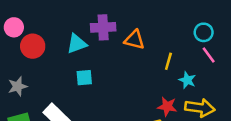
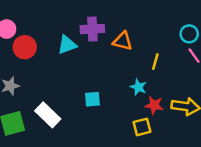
cyan square: (84, 78) -> (92, 99), moved
cyan star: (187, 80) -> (138, 87), moved

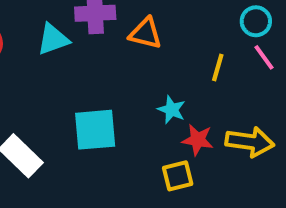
yellow line: (155, 62) -> (218, 67), moved
cyan square: (92, 99) -> (95, 130), size x1.6

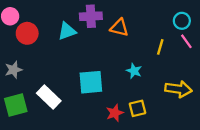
red star: (198, 140) -> (115, 113), moved, turned -30

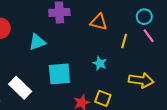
orange triangle: (119, 28) -> (99, 22), moved
cyan triangle: (67, 31) -> (37, 42), moved
yellow square: (137, 108) -> (103, 98), turned 35

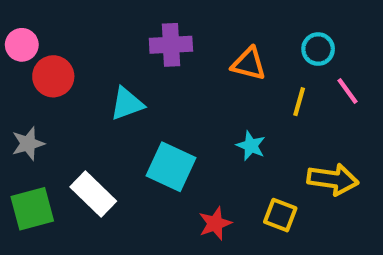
cyan circle: (144, 17) -> (318, 49), moved
cyan square: (59, 74) -> (171, 167), turned 30
yellow square: (103, 98) -> (280, 215), moved

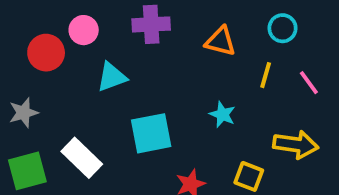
pink circle: (22, 45) -> (84, 30), moved
pink line: (347, 91) -> (309, 83), moved
cyan square: (171, 167) -> (151, 133), turned -36

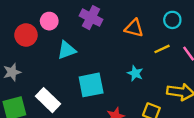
purple cross: (151, 24) -> (91, 18), turned 30
yellow line: (266, 75) -> (162, 49), turned 49

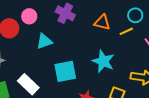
yellow line: (162, 49) -> (126, 31), moved
cyan star: (135, 73) -> (103, 61), size x1.6

